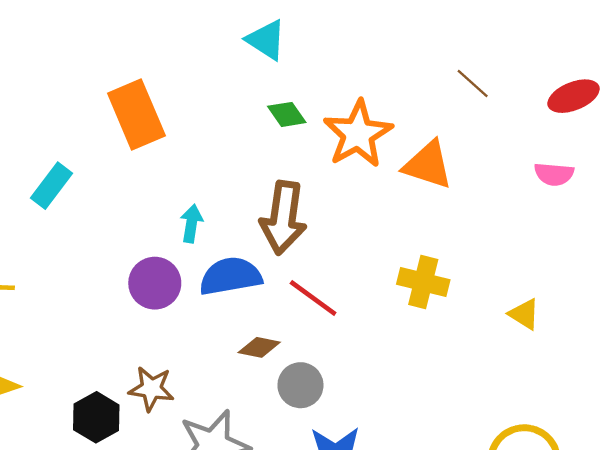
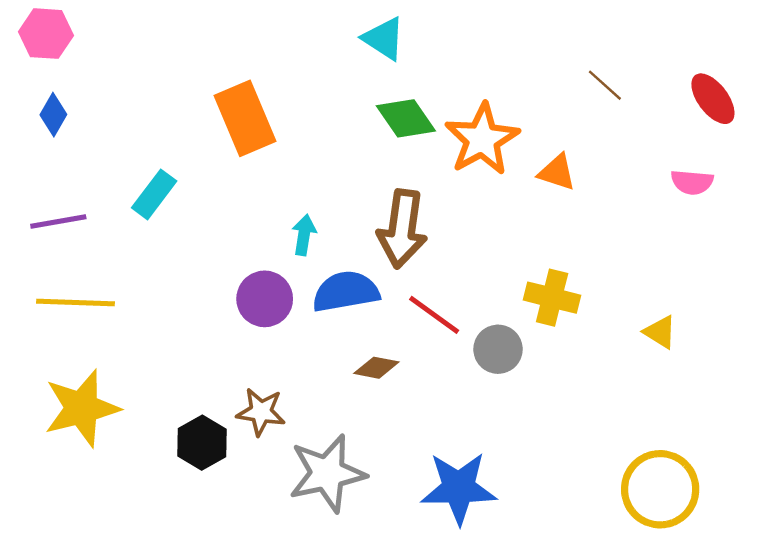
red ellipse: (574, 96) -> (713, 99), turned 75
green diamond: (287, 114) -> (406, 118), size x1.4
orange triangle: (428, 165) -> (557, 172), size x0.7
gray circle: (300, 385) -> (498, 349), moved

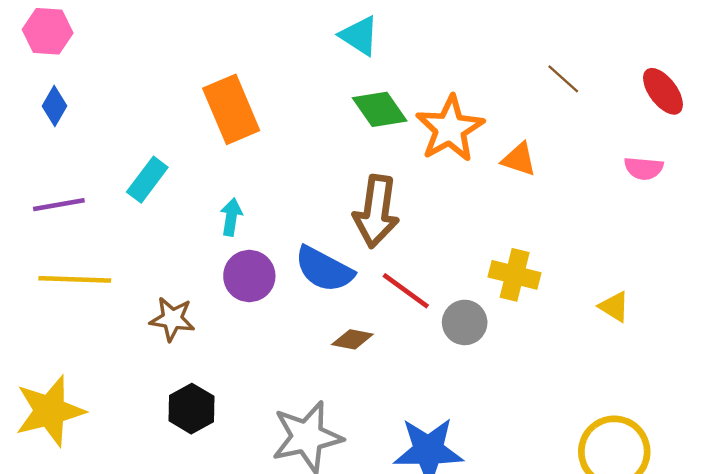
cyan arrow: (304, 235) -> (231, 217), moved
blue semicircle: (346, 292) -> (324, 269), turned -142
yellow star: (82, 408) -> (50, 411), moved
brown star: (261, 412) -> (172, 319), moved

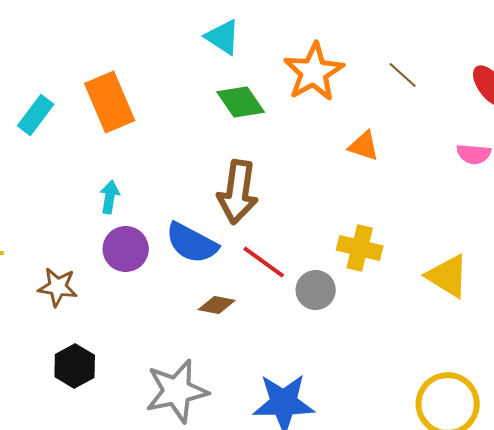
orange star: (450, 129) -> (314, 72), moved
cyan rectangle: (147, 180) -> (36, 115), moved
yellow triangle: (614, 307) -> (448, 276), size x1.6

